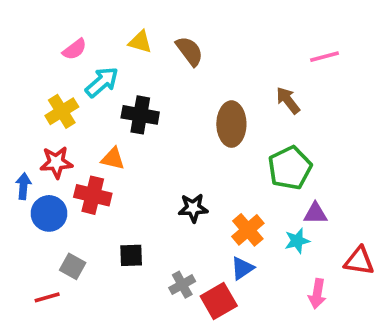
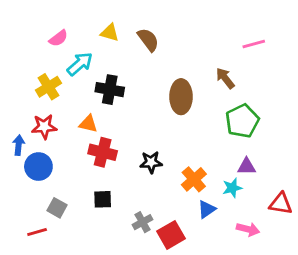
green pentagon: (290, 168) -> (242, 121), moved
red cross: (93, 195) -> (103, 152), moved
blue triangle: (242, 268) -> (207, 209), moved
pink arrow: (317, 294) -> (248, 229), turned -85

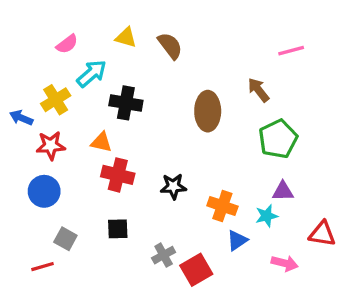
blue arrow: (19, 145) -> (21, 118), moved, turned -72
orange cross: (194, 179) -> (222, 206), turned -30

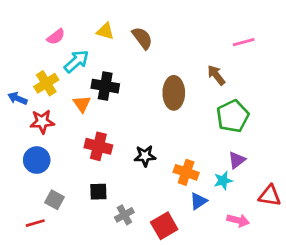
orange triangle: (101, 142) -> (82, 104), moved, turned 42
purple triangle: (283, 191) -> (237, 160), turned -36
gray cross: (164, 255) -> (124, 215), moved

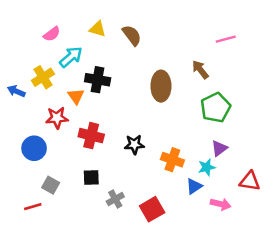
red star: (42, 122) -> (57, 118), moved
blue triangle: (198, 201) -> (194, 186), moved

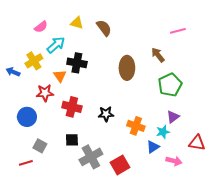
gray cross: (115, 199) -> (91, 157), size x1.6

